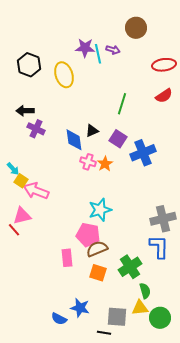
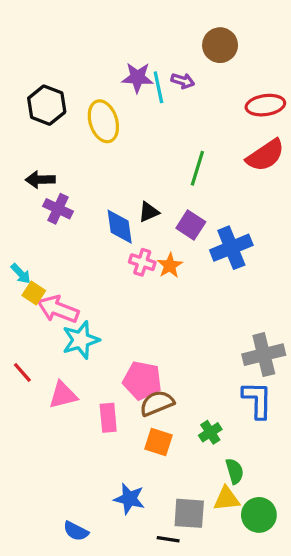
red semicircle: (164, 96) -> (265, 155), size x1.4
cyan star: (100, 210) -> (81, 340), moved
pink triangle: (22, 216) -> (63, 395), moved
green cross: (130, 267) -> (210, 432), size x0.6
blue semicircle: (59, 319) -> (76, 531), moved

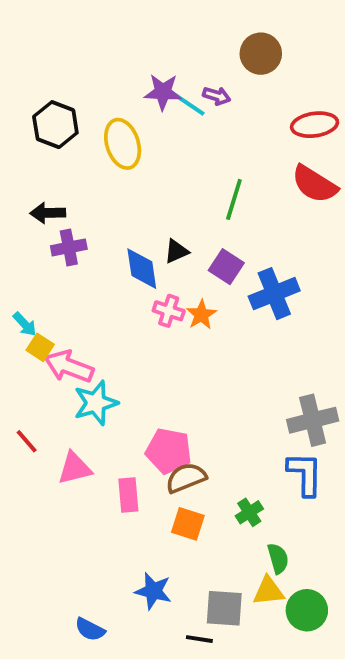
cyan line: (158, 87) -> (188, 104), turned -44
red semicircle: (265, 155) -> (315, 184), turned 66
purple cross: (58, 209) -> (69, 247), turned -36

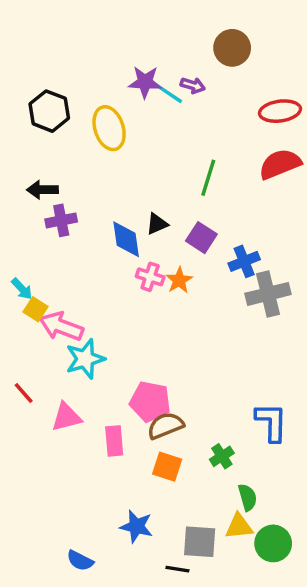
red semicircle: (315, 184) -> (280, 164), turned 126
blue cross: (274, 294) -> (244, 261), size x0.7
gray cross: (313, 420) -> (268, 294), moved

